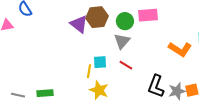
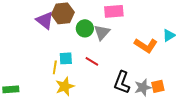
green circle: (125, 21) -> (85, 28), moved
gray triangle: (122, 41) -> (102, 32), moved
yellow star: (99, 90) -> (65, 86), turned 30

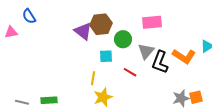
gray triangle: (102, 32) -> (146, 51), moved
cyan square: (66, 58) -> (106, 56), moved
black L-shape: (122, 82) -> (160, 62), moved

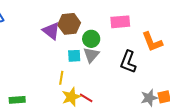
gray triangle: (146, 51) -> (91, 55), moved
orange L-shape: (184, 56) -> (152, 42), moved, turned 35
red line: (130, 72) -> (86, 98), moved

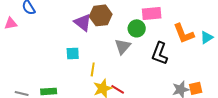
green circle: (91, 39) -> (137, 28), moved
cyan square: (74, 56) -> (73, 53), moved

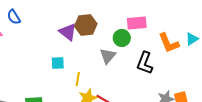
cyan triangle: (207, 37) -> (192, 39), moved

